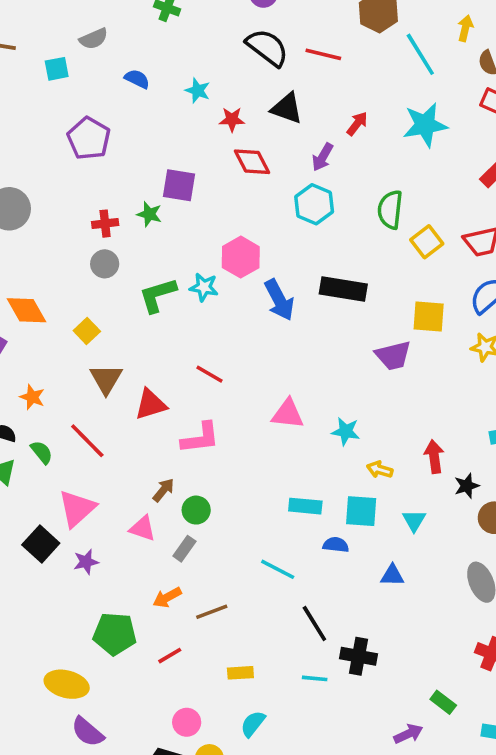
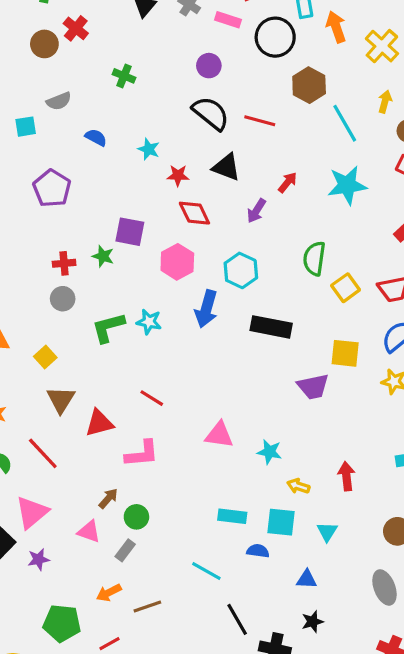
cyan hexagon: (314, 204) -> (241, 270), moved
pink hexagon: (241, 257) -> (177, 262), moved
blue arrow: (279, 300) -> (206, 309), moved, turned 42
black star: (467, 486) -> (313, 622), moved

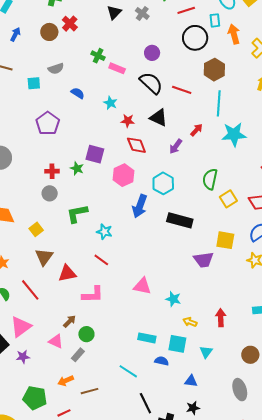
pink rectangle: (228, 20) -> (117, 68), moved
cyan line: (345, 123) -> (219, 103), moved, turned 30
cyan star: (149, 322) -> (104, 232), moved

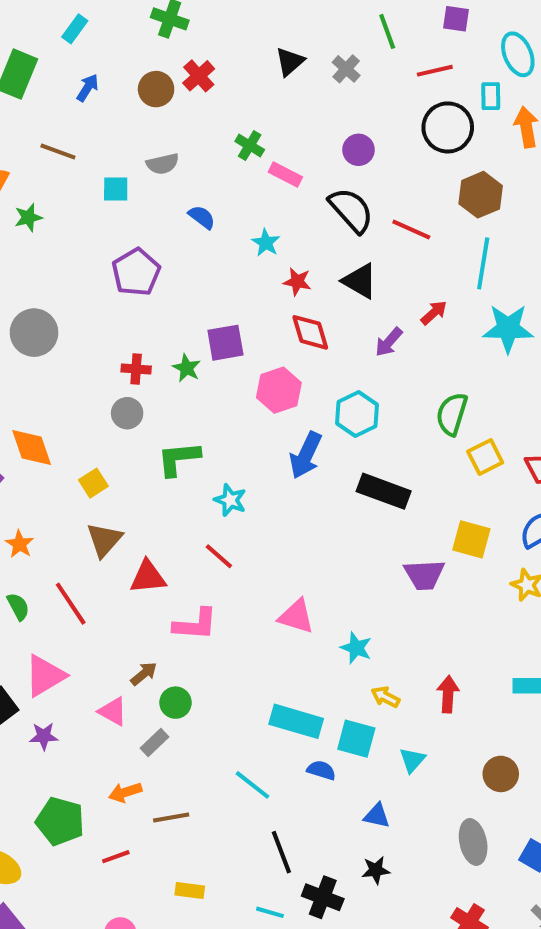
purple square: (95, 154) -> (225, 343), turned -30
cyan rectangle: (147, 338) -> (296, 721), size x1.4

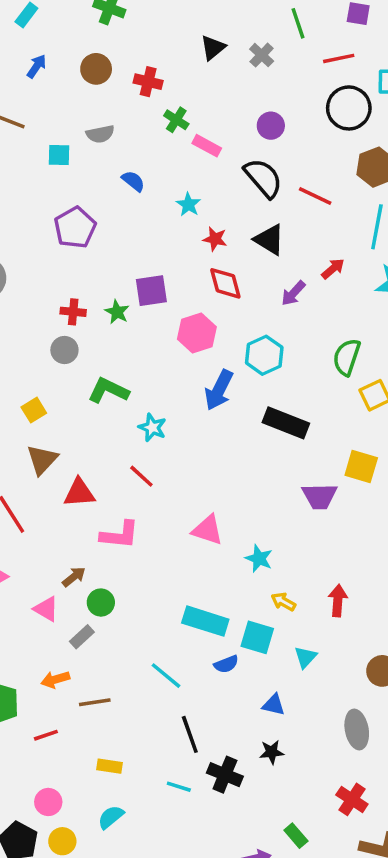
red cross: (199, 76) -> (148, 82), moved, turned -36
green L-shape: (179, 459) -> (108, 391), turned 30
blue semicircle: (321, 770) -> (226, 664), turned 140

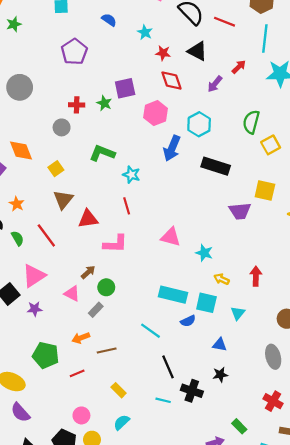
gray circle: (64, 350) -> (62, 127), moved
red line: (141, 476) -> (127, 206), turned 35
yellow rectangle: (109, 766) -> (119, 390), turned 40

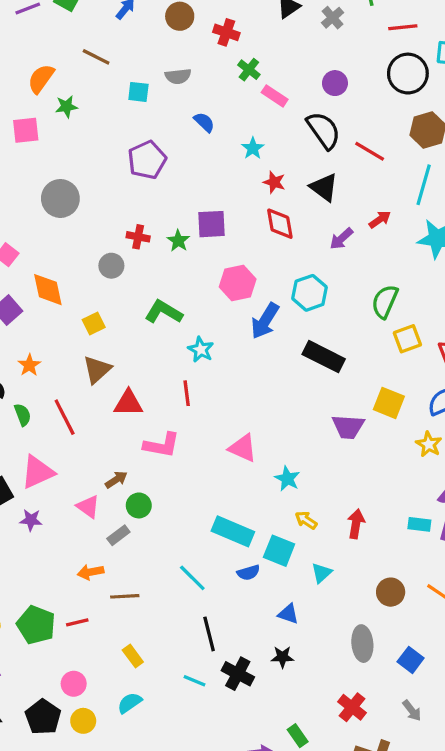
pink hexagon: (156, 113) -> (238, 283), moved
green pentagon: (46, 355) -> (36, 625), moved

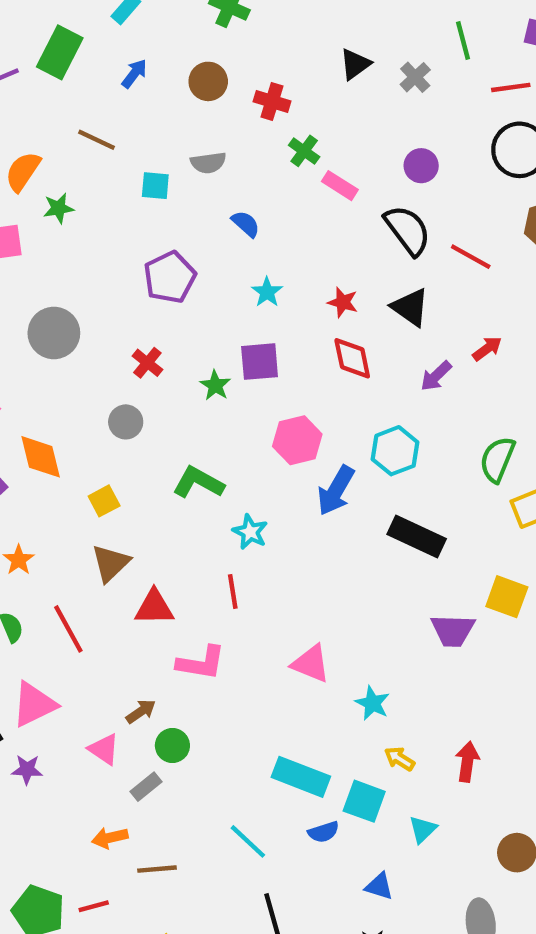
cyan star: (253, 148) -> (267, 292), moved
red cross: (138, 237) -> (147, 363), moved, turned 30

